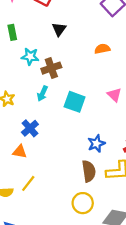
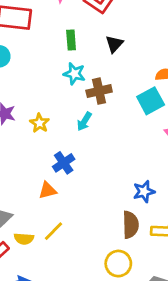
green rectangle: (12, 32) -> (71, 40), moved
cyan square: (75, 102) -> (151, 101), moved, turned 35
orange triangle: (20, 152) -> (48, 190), turned -32

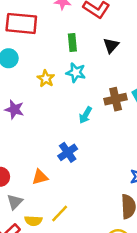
brown cross: (99, 91) -> (116, 99), moved
yellow star: (40, 123) -> (46, 79), moved
orange triangle: (48, 190) -> (40, 177), moved

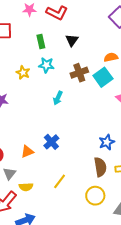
brown cross: (116, 99) -> (79, 73), moved
blue cross: (68, 152) -> (51, 142), moved
yellow line: (60, 213) -> (60, 181), moved

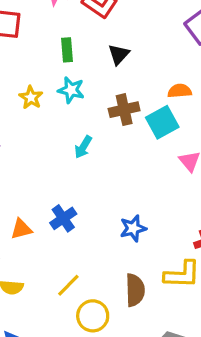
blue star: (107, 142) -> (133, 228), moved
brown semicircle: (100, 167) -> (135, 290), moved
yellow circle: (95, 196) -> (93, 316), moved

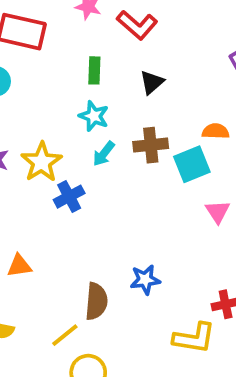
yellow star: (31, 97) -> (42, 162), moved, size x1.5
cyan arrow: (83, 147) -> (104, 154), moved
blue cross: (63, 218) -> (69, 197), moved
brown semicircle: (135, 290) -> (96, 301), moved

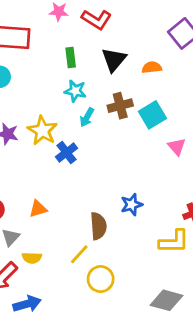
black triangle: (152, 82) -> (114, 60), size x1.4
orange semicircle: (216, 131) -> (152, 67), moved

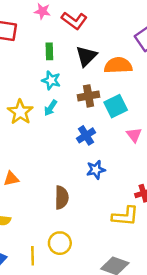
orange semicircle: (152, 67) -> (118, 65), size x1.6
cyan arrow: (87, 117) -> (51, 108), moved
blue cross: (66, 153) -> (86, 135), moved
blue star: (132, 205) -> (96, 170), moved
yellow line: (79, 254) -> (33, 256), moved, turned -48

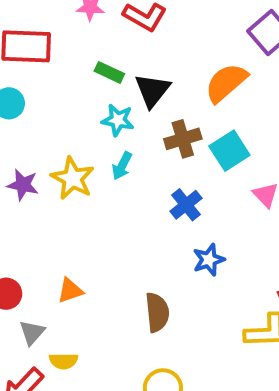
green rectangle: (49, 51) -> (109, 72), turned -56
black triangle: (86, 56) -> (152, 90), moved
orange semicircle: (118, 65) -> (226, 83), turned -32

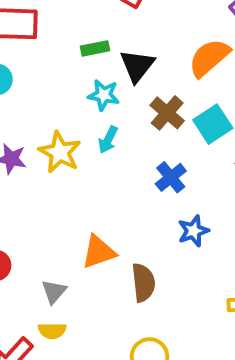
green rectangle: (109, 72) -> (95, 48), turned -36
brown cross: (183, 139) -> (167, 113), turned -32
orange triangle: (70, 291) -> (99, 252), moved, size x1.4
gray triangle: (32, 332) -> (54, 292), moved

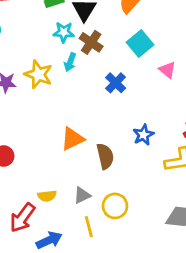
brown cross: (167, 113) -> (91, 42), moved
blue star: (193, 231) -> (143, 135), moved
gray triangle: (54, 292) -> (82, 195), moved, turned 30

